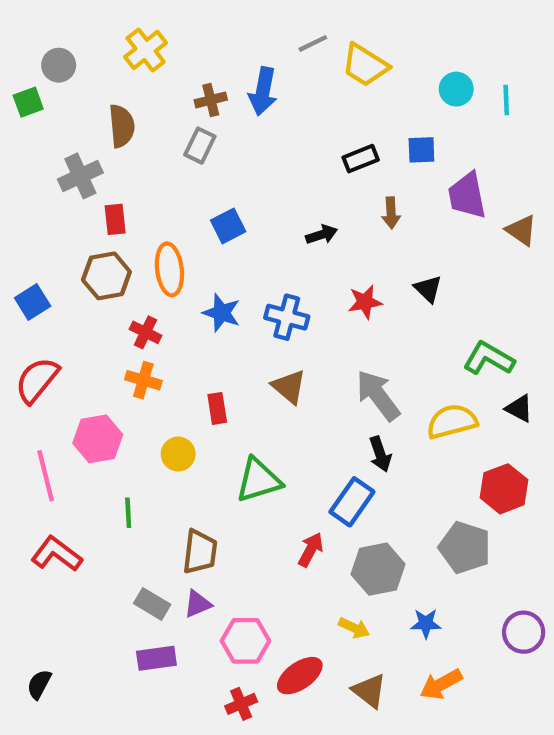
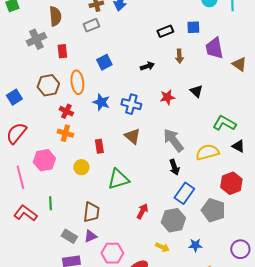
gray rectangle: (200, 146) -> (91, 25), turned 42
red rectangle: (115, 219) -> (62, 51), moved
blue rectangle: (352, 502) -> (184, 193), moved
green line: (128, 513) -> (50, 203), moved

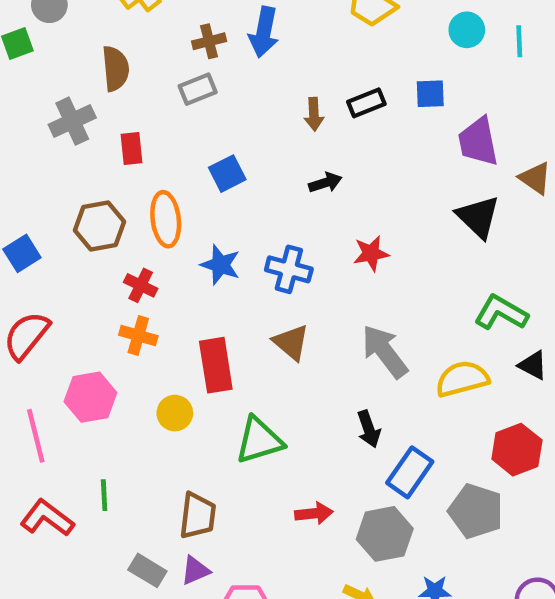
brown arrow: (179, 56) -> (314, 114), moved
black triangle: (196, 91) -> (478, 217), moved, size x1.5
red rectangle: (99, 146) -> (216, 365), size x1.6
black arrow: (174, 167) -> (369, 429), moved
red arrow: (142, 211) -> (314, 513), turned 56

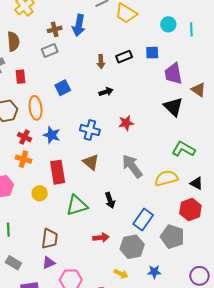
blue star: (220, 265) -> (52, 135), moved
black triangle: (533, 365) -> (196, 183), moved
black arrow: (369, 429) -> (110, 200), moved
gray rectangle: (147, 570) -> (13, 263), moved

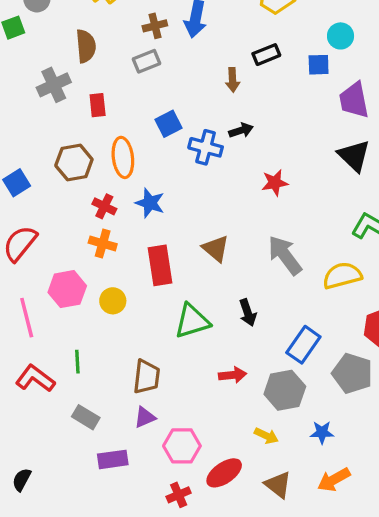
cyan circle: (168, 24) -> (341, 36), moved
black rectangle: (124, 57) -> (266, 55), moved
blue cross: (90, 130) -> (206, 147), moved
yellow circle: (40, 193) -> (113, 301), moved

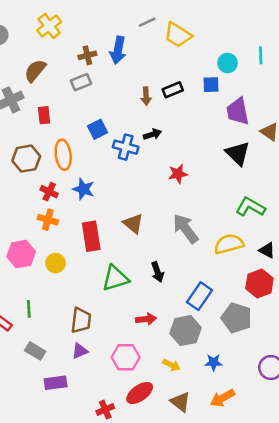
brown semicircle: (86, 46) -> (35, 71), turned -135
black rectangle: (266, 55) -> (173, 90), moved
pink hexagon: (182, 446) -> (126, 357), moved

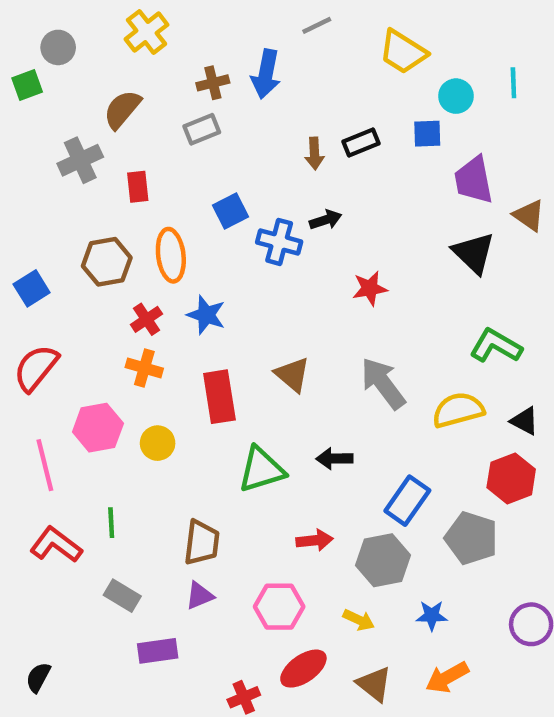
yellow trapezoid: (178, 35) -> (403, 52), moved
red cross: (49, 192) -> (147, 319), turned 30
black arrow: (157, 272) -> (334, 459), turned 108

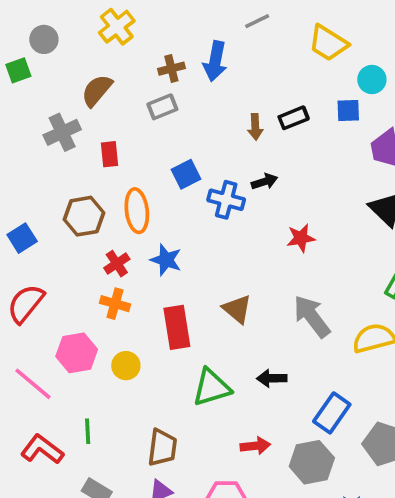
pink line: (45, 465) -> (33, 384), turned -36

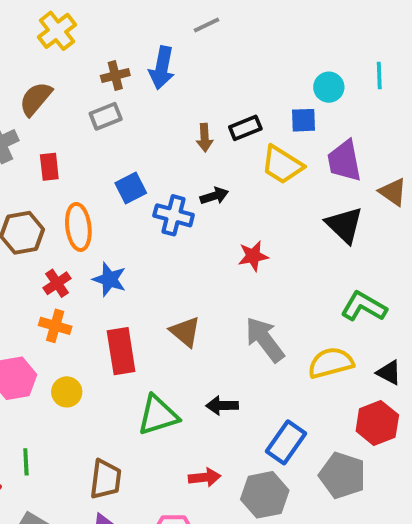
yellow trapezoid: (328, 43) -> (282, 165), moved

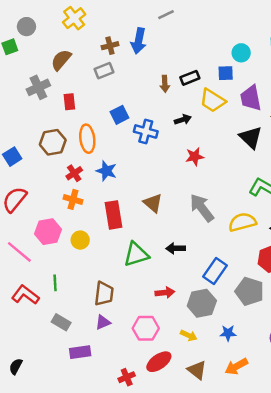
black arrow: (214, 196) -> (183, 120), moved

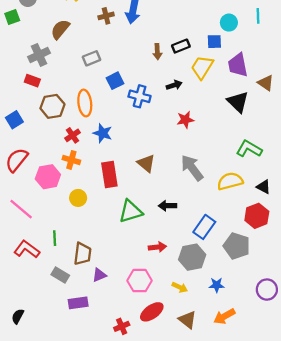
gray rectangle: (104, 71) -> (91, 58), moved
yellow trapezoid: (213, 100) -> (202, 67), turned 90
red rectangle: (69, 102) -> (32, 81), moved, turned -64
pink hexagon: (48, 232) -> (48, 177), moved
brown trapezoid: (104, 294) -> (83, 254), moved

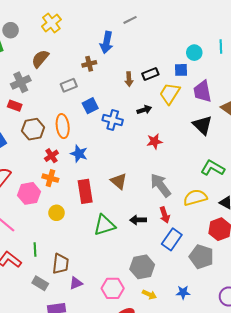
brown cross: (106, 16) -> (89, 64), moved
red arrow: (157, 247) -> (165, 215), moved, turned 77
gray hexagon: (192, 257) -> (142, 267), moved

